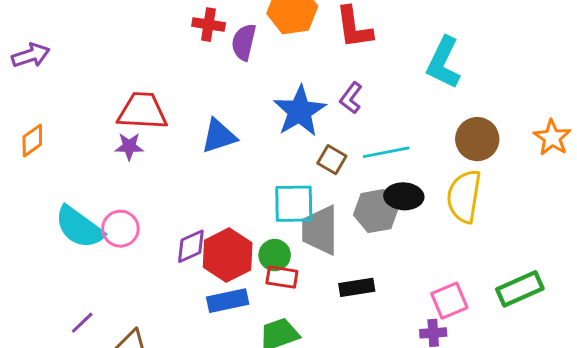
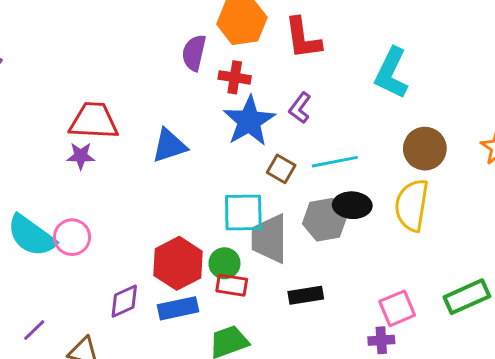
red cross: (209, 25) -> (235, 77), moved
purple diamond: (191, 246) -> (124, 301), moved

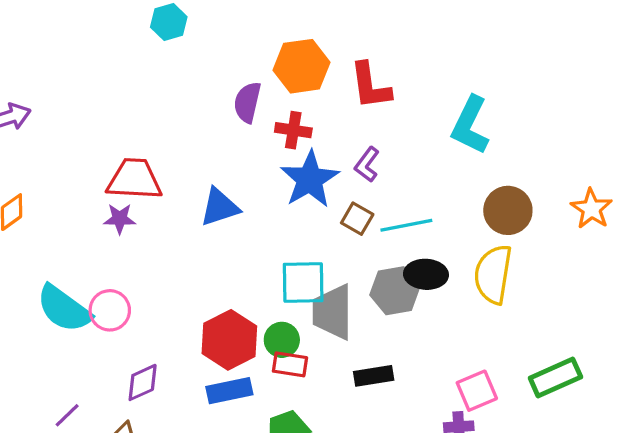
brown square: (281, 169) -> (357, 219), moved
purple diamond: (124, 301) -> (143, 382), moved

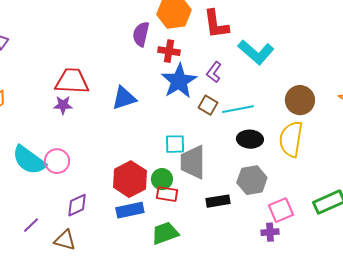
cyan L-shape: (470, 125) -> (256, 52), moved, turned -75
cyan square: (303, 282) -> (175, 144), size x0.7
gray hexagon: (395, 291) -> (252, 180), moved

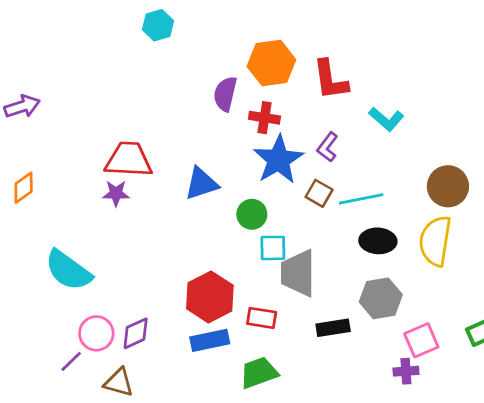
cyan L-shape: (256, 52) -> (386, 119), size x0.7
pink circle: (57, 161) -> (96, 333), moved
green circle: (162, 179) -> (252, 214), moved

